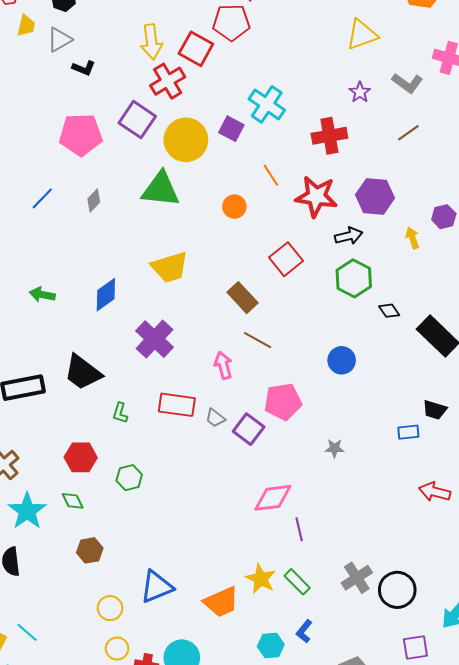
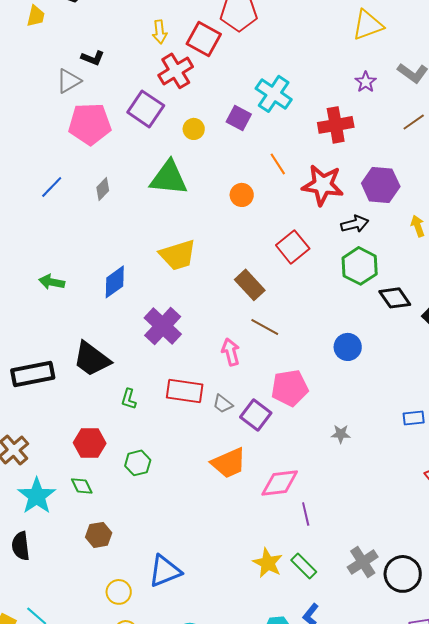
gray triangle: (59, 40) -> (69, 81), moved
yellow arrow: (151, 42) -> (160, 32), size x0.7
yellow circle: (186, 140) -> (194, 129), size x0.5
black diamond: (389, 311) -> (395, 298), size x1.5
orange trapezoid: (221, 602) -> (229, 463), moved

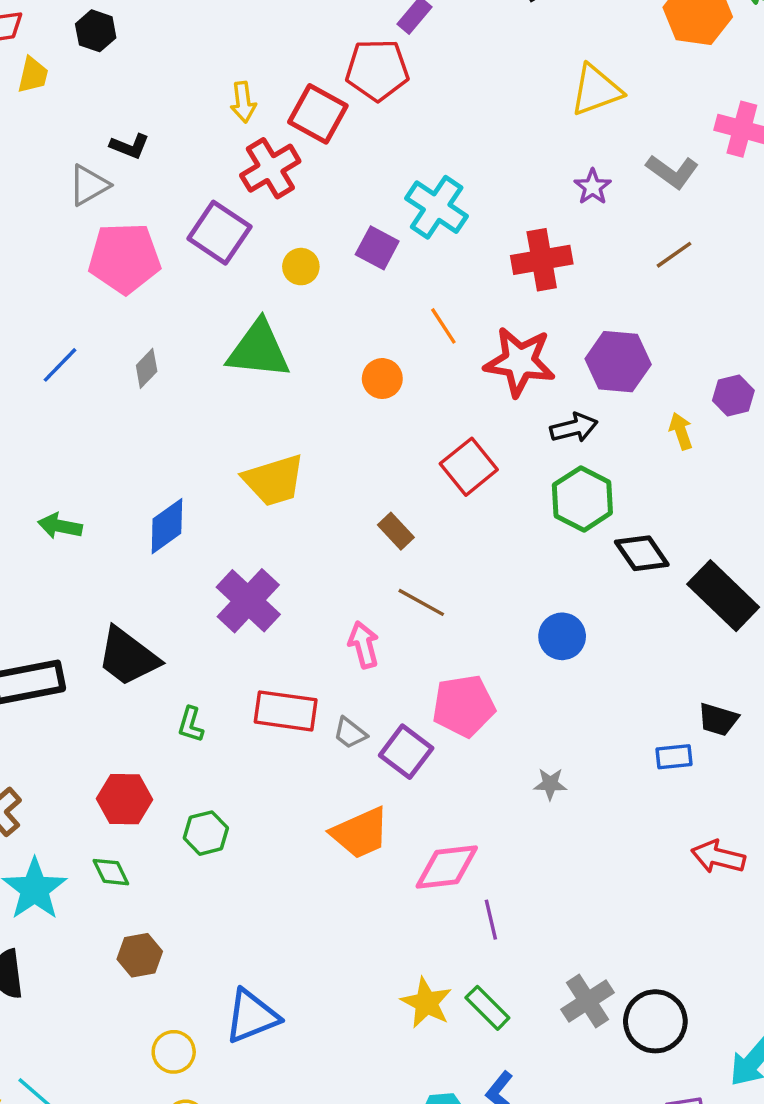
brown rectangle: (250, 285) -> (396, 531), size x0.7

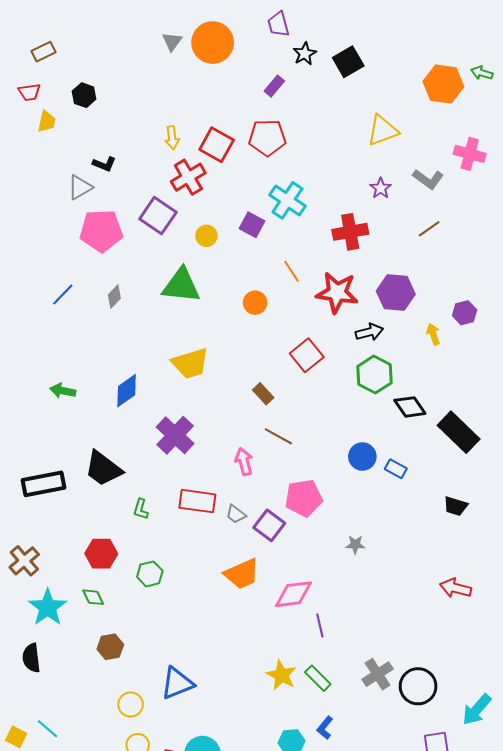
red pentagon: (377, 70) -> (267, 138), moved
blue rectangle: (674, 757) -> (396, 469), moved, turned 35

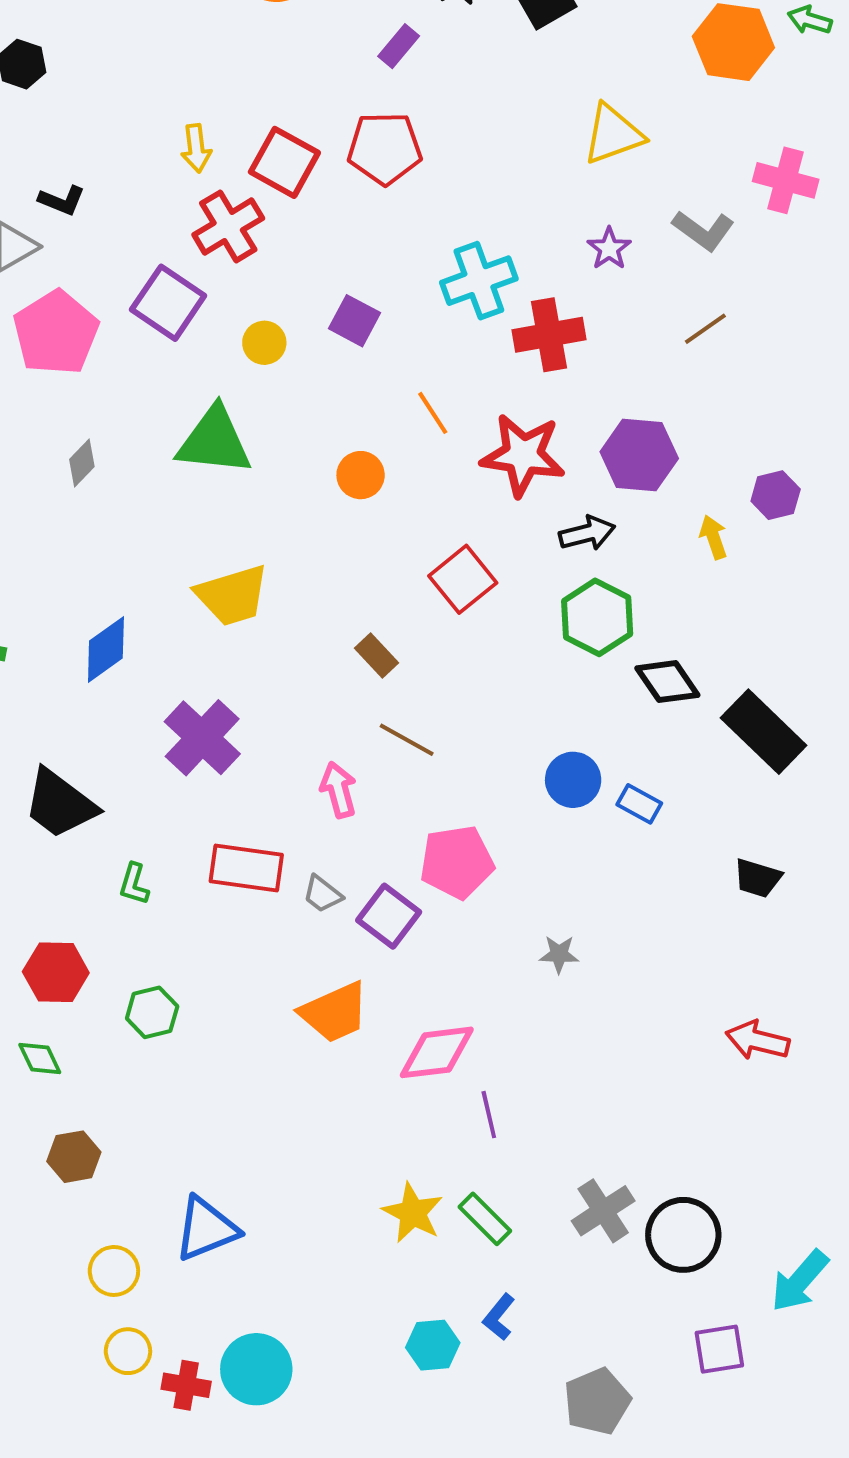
cyan cross: (287, 200) -> (479, 281), moved, turned 36
pink pentagon: (101, 231) -> (56, 333), turned -30

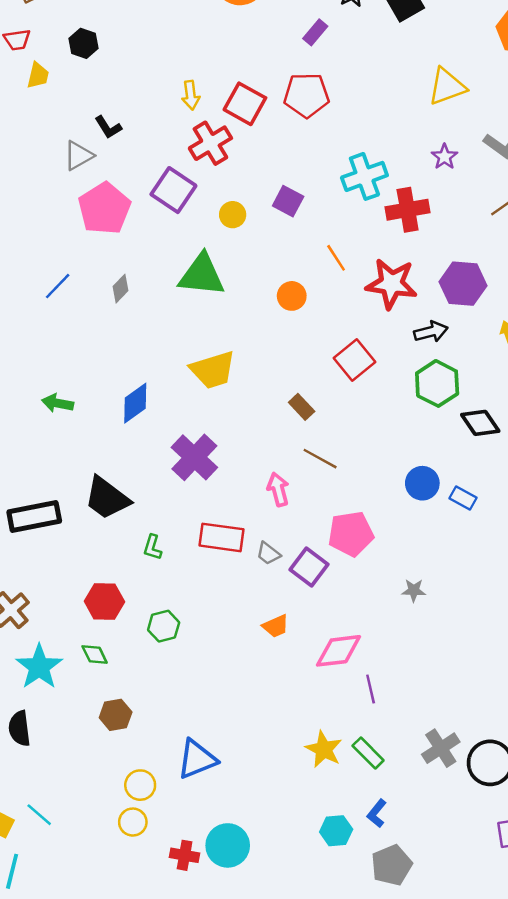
black L-shape: (62, 200) -> (108, 127), turned 36
orange trapezoid: (334, 1012) -> (276, 626), size x0.6
yellow circle: (128, 1351) -> (133, 822), moved
gray pentagon: (597, 1401) -> (392, 865), moved

